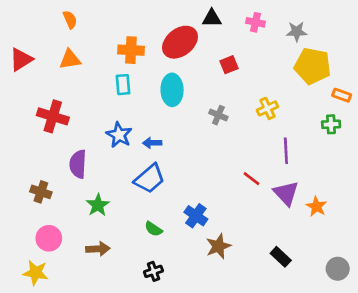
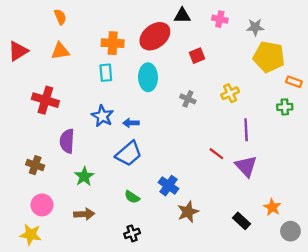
orange star: (316, 206) -> (272, 207), moved

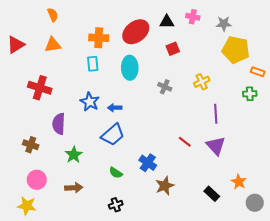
black triangle: (182, 16) -> (167, 22), moved
red line: (216, 154) -> (185, 142), moved

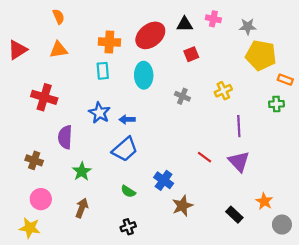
brown arrow: (74, 188) -> (82, 208), turned -66

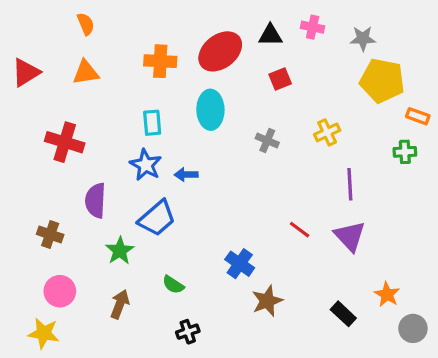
cyan rectangle: (103, 71) -> (152, 123), moved
blue trapezoid: (125, 149) -> (157, 218), moved
green semicircle: (128, 191) -> (173, 285), moved

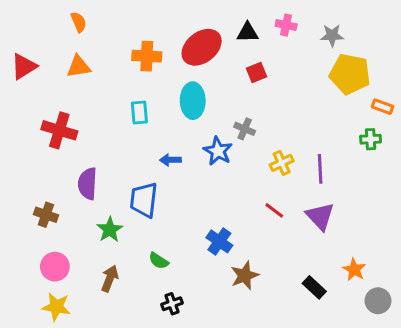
yellow cross: (327, 132) -> (282, 163), moved
blue star: (146, 165) -> (218, 151), moved
blue trapezoid: (157, 218) -> (144, 200), turned 138
yellow star: (44, 333) -> (56, 307), moved

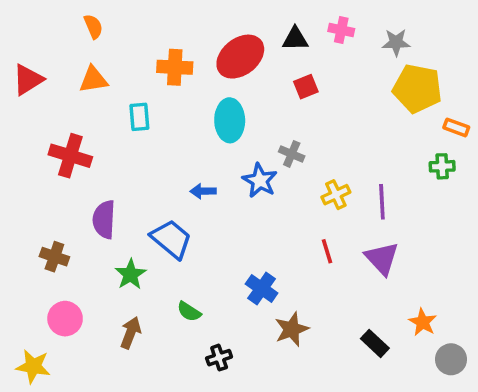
cyan rectangle: (139, 112) -> (139, 117), moved
blue trapezoid: (144, 200) -> (171, 239), turned 123
red line: (274, 210) -> (327, 251), turned 36
black cross: (172, 304) -> (219, 358), moved
yellow star: (56, 307) -> (33, 366), moved

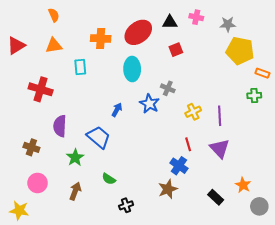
blue arrow: (203, 191) -> (117, 110), turned 120
blue cross: (262, 289) -> (179, 166), moved

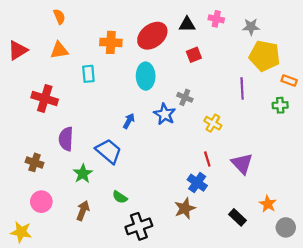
yellow cross: (193, 112) -> (213, 123), turned -35
purple line: (220, 116) -> (242, 88), moved
black cross: (126, 205) -> (139, 226), size x1.6

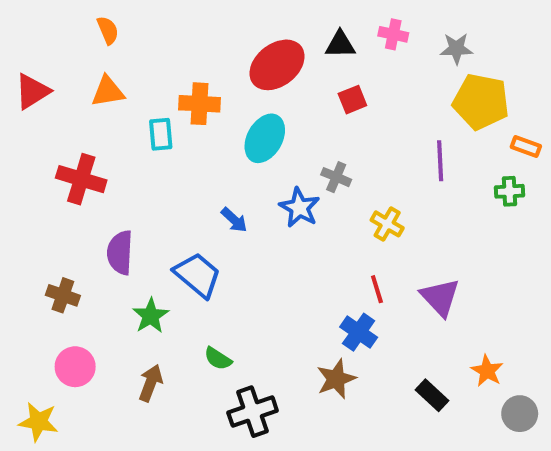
orange cross: (111, 42) -> (200, 104), moved
cyan ellipse: (146, 76) -> (265, 138), turned 30
blue arrow: (129, 121) -> (234, 220), turned 104

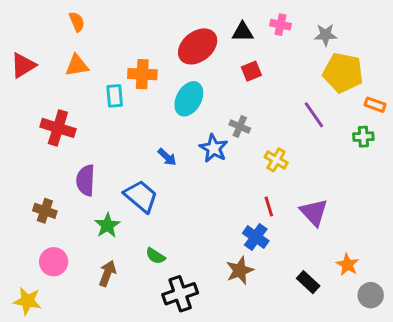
purple line: (440, 161) -> (314, 115), turned -32

